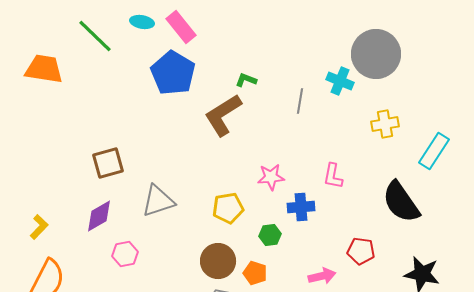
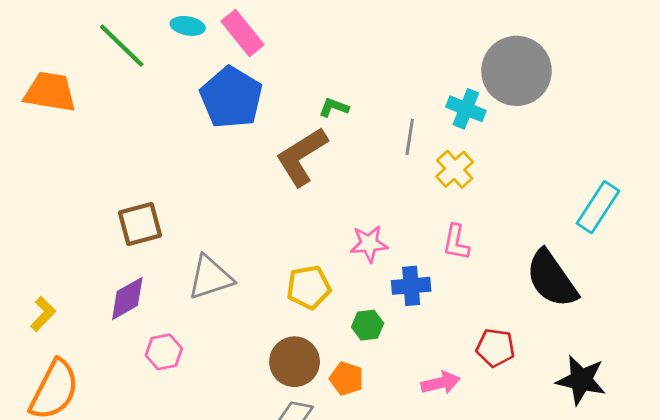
yellow cross: (385, 124) -> (455, 169), moved, turned -32

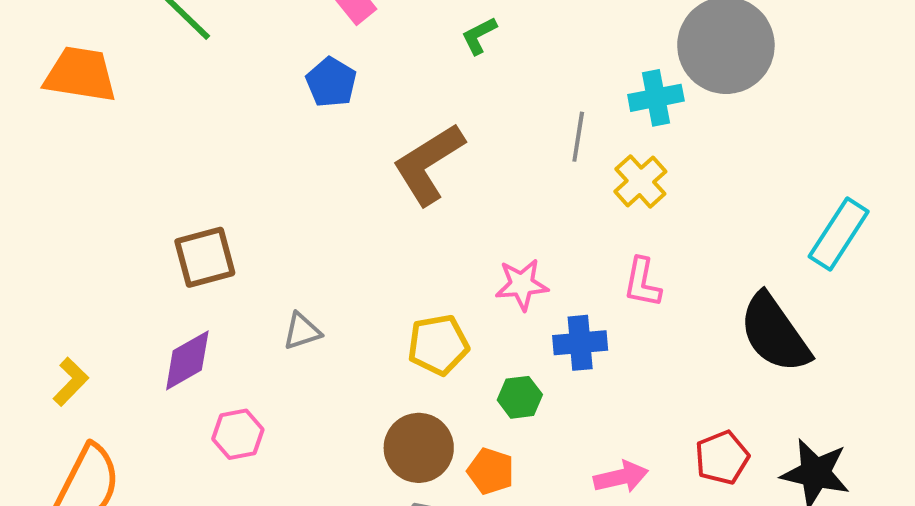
blue pentagon: (231, 98) -> (331, 82), size x0.6
green L-shape: (334, 107) -> (479, 36), moved, turned -48
cyan cross: (466, 109) -> (656, 98), turned -33
gray triangle: (210, 277) -> (302, 331), size x0.6
red pentagon: (495, 348) -> (722, 458), moved, turned -30

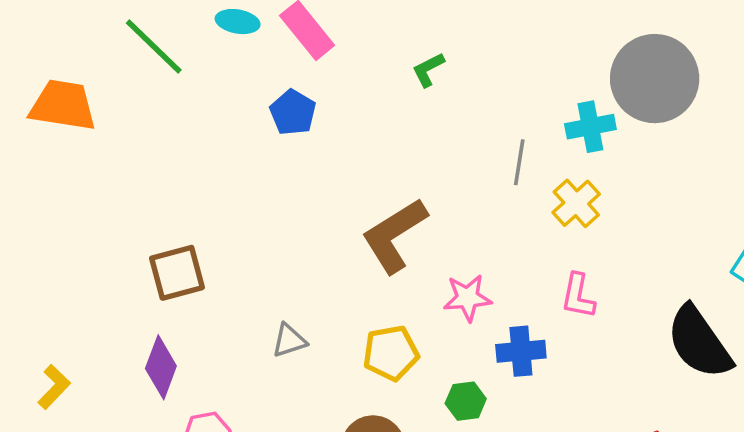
brown L-shape: (428, 164) -> (394, 235), moved
gray triangle: (302, 331) -> (289, 341), moved
purple diamond: (187, 360) -> (161, 367), turned -40

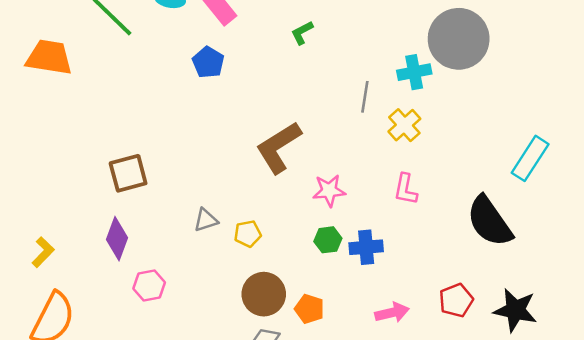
blue cross: (521, 351) -> (366, 247), moved
yellow pentagon: (391, 353) -> (248, 234), moved, size x0.7
green hexagon: (466, 401) -> (328, 240), moved

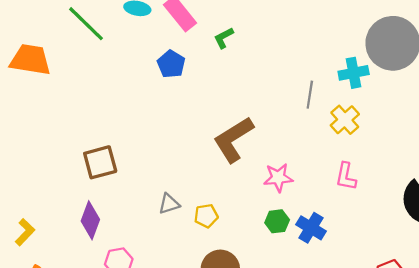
green L-shape: (302, 33) -> (224, 38), moved
blue cross: (366, 247) -> (311, 228), turned 36

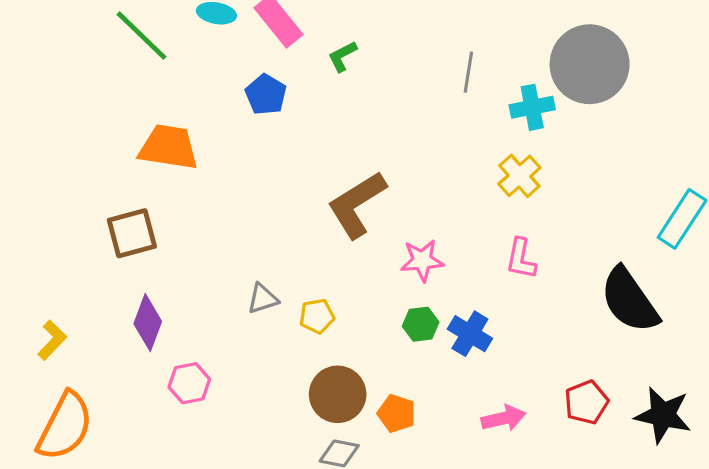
orange trapezoid: (30, 60) -> (169, 147), moved
gray line: (310, 95) -> (468, 72), moved
brown square: (100, 162) -> (132, 233), moved

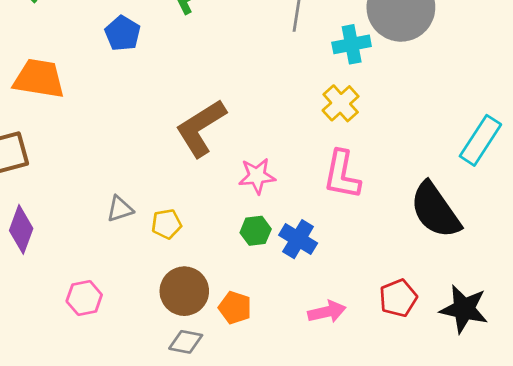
pink L-shape: (521, 259) -> (342, 175), size x1.4
pink hexagon: (189, 383) -> (84, 298), moved

